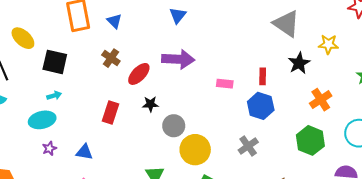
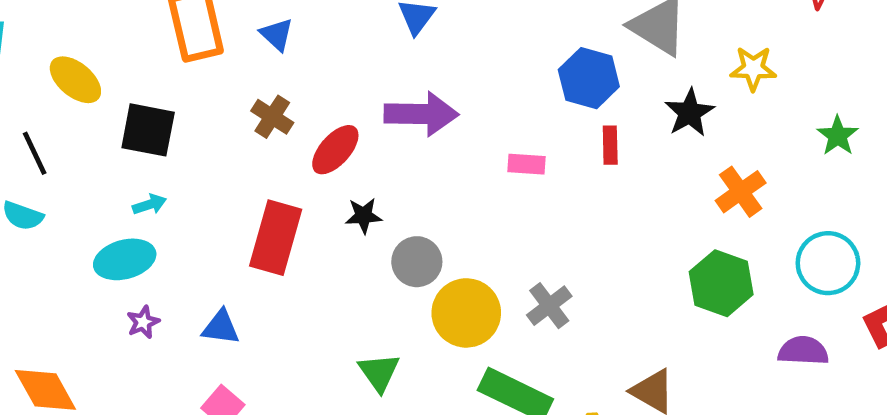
blue hexagon: (261, 106) -> (589, 78), moved
red rectangle: (111, 113) -> (276, 238), size x1.4
gray cross: (248, 146) -> (549, 306), moved

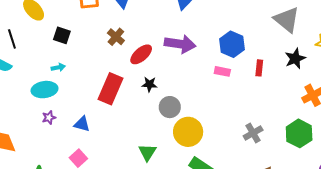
blue hexagon: (589, 78) -> (232, 44), moved
black square: (148, 130) -> (62, 35), size x0.7
gray cross: (549, 306) -> (253, 133), moved

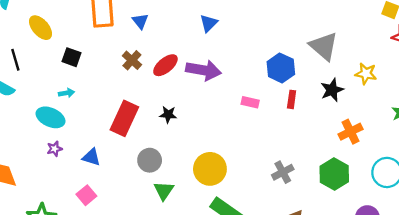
blue hexagon: (232, 44) -> (281, 68), moved
red ellipse: (141, 54) -> (165, 65), moved
cyan ellipse: (45, 90) -> (50, 117), turned 30
gray circle: (170, 107) -> (150, 160), moved

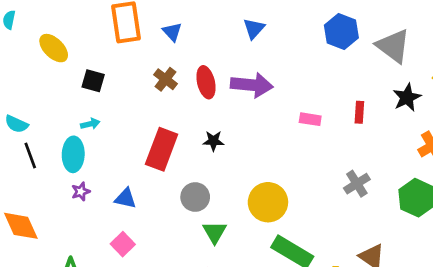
black line: (15, 60) -> (30, 155), moved
red ellipse: (165, 65) -> (206, 82), turned -60
blue hexagon: (281, 68) -> (341, 31), moved
cyan ellipse: (50, 117) -> (73, 154), turned 72
gray cross: (283, 172) -> (357, 184), moved

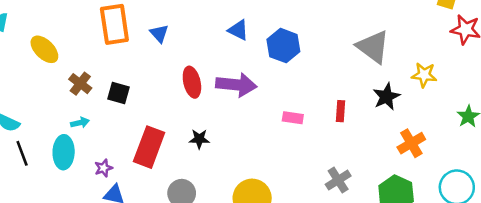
blue triangle: (254, 28) -> (238, 30), turned -45
blue hexagon: (341, 31) -> (283, 46), moved
brown cross: (166, 79) -> (80, 84), moved
black square: (93, 81) -> (119, 93), moved
purple star: (81, 192) -> (103, 168), moved

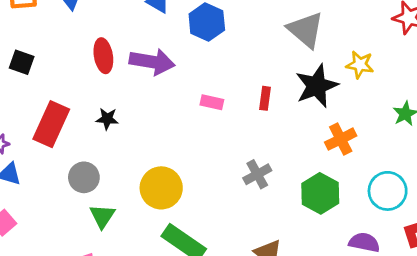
black star: (386, 97) -> (317, 86), size x1.4

